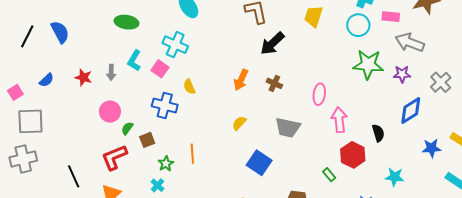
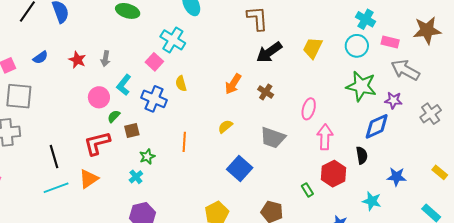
yellow trapezoid: (314, 16) -> (313, 48), moved
cyan L-shape: (134, 61) -> (124, 85), moved
blue diamond: (411, 111) -> (377, 126), moved
blue star: (432, 148) -> (396, 177), moved
orange line: (192, 154) -> (184, 142), moved

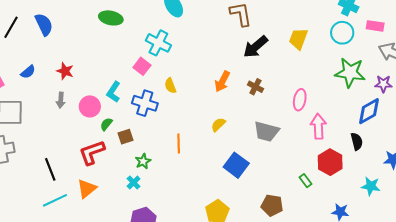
gray arrow: (105, 59) -> (61, 100), moved

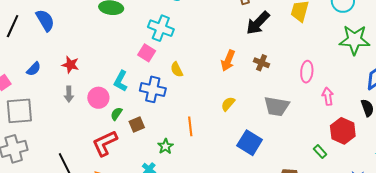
pink arrow: (318, 126) -> (328, 96), size x0.7
green star: (143, 161) -> (165, 146), moved

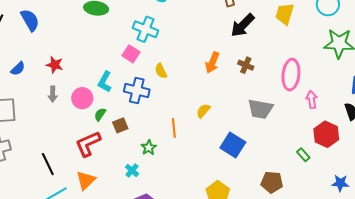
pink ellipse: (307, 72) -> (291, 75), size x1.4
yellow semicircle: (228, 104) -> (203, 111), moved

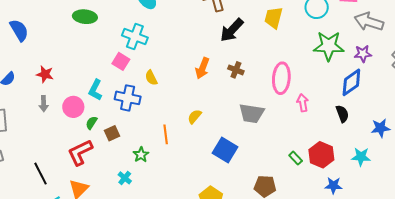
red hexagon: (326, 134) -> (321, 155), moved

